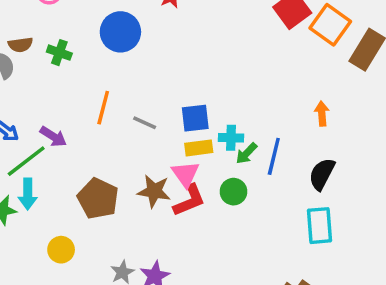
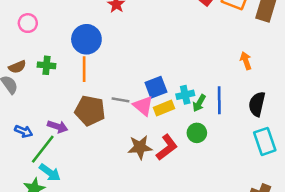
orange line: (103, 108) -> (84, 69), moved
pink triangle: (185, 174) -> (143, 106), moved
cyan arrow: (28, 194) -> (50, 173), turned -40
brown pentagon: (98, 199) -> (90, 111), moved

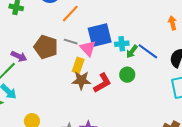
orange line: (84, 69) -> (70, 14), moved, turned 36
blue square: (156, 87) -> (100, 35), size x1.4
blue line: (219, 100) -> (148, 51), turned -60
yellow rectangle: (164, 108) -> (78, 65), moved, turned -56

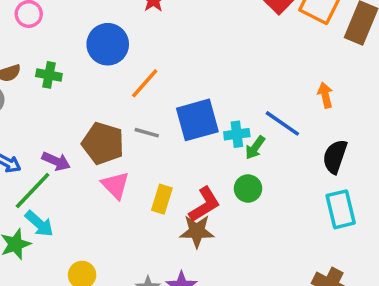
pink triangle: (88, 48) -> (115, 185), moved
blue line: (148, 51) -> (282, 123), moved
yellow rectangle: (78, 65) -> (162, 199), moved
brown star: (81, 80) -> (197, 231), moved

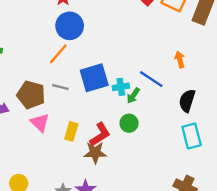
blue circle: (108, 44) -> (70, 26), moved

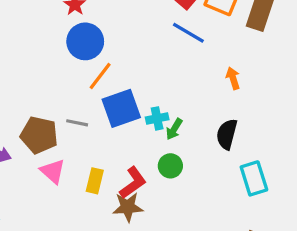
orange line: (58, 54) -> (100, 76), moved
blue line: (151, 79) -> (188, 33), moved
black semicircle: (187, 101) -> (227, 134), moved

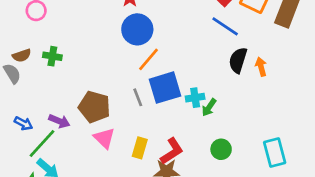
gray line: (77, 123) -> (138, 97), moved, turned 54
black semicircle: (227, 134) -> (238, 60), moved
green circle: (170, 166) -> (221, 149), moved

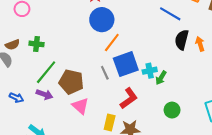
green line: (42, 144) -> (46, 72), moved
yellow rectangle: (140, 148) -> (110, 123), moved
red L-shape: (172, 151) -> (129, 98), moved

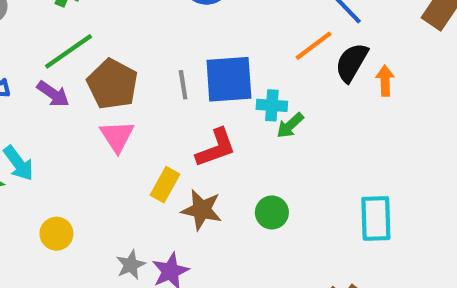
orange line: (112, 43) -> (314, 46), moved
green circle: (172, 110) -> (272, 212), moved

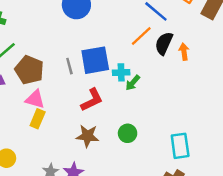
pink triangle: (117, 136) -> (35, 99), turned -35
yellow rectangle: (165, 185) -> (38, 119), moved
cyan rectangle: (376, 218) -> (180, 146), moved

